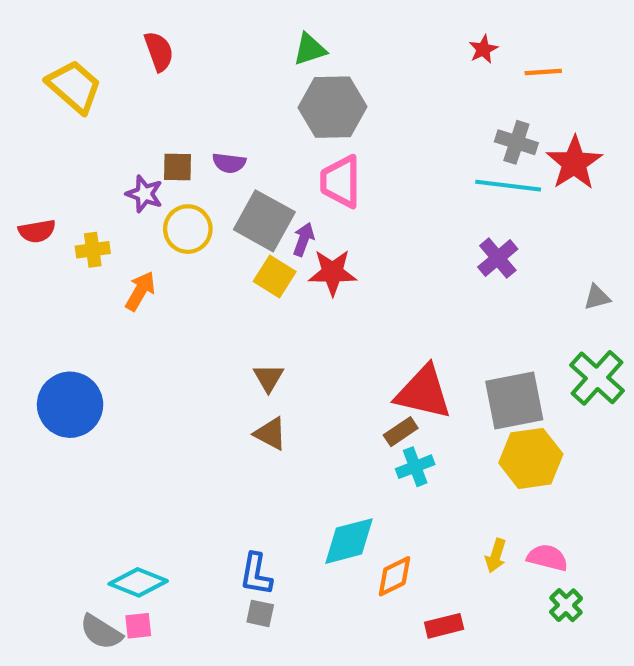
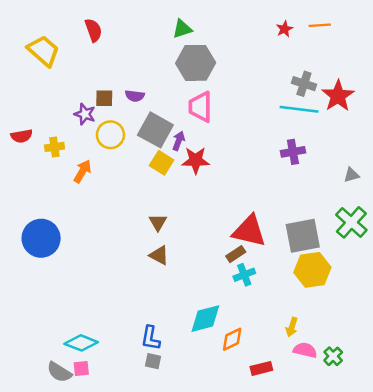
orange line: (543, 72) -> (320, 25), moved
purple cross: (498, 258) -> (293, 152), turned 30
pink semicircle: (547, 558) -> (305, 350), moved

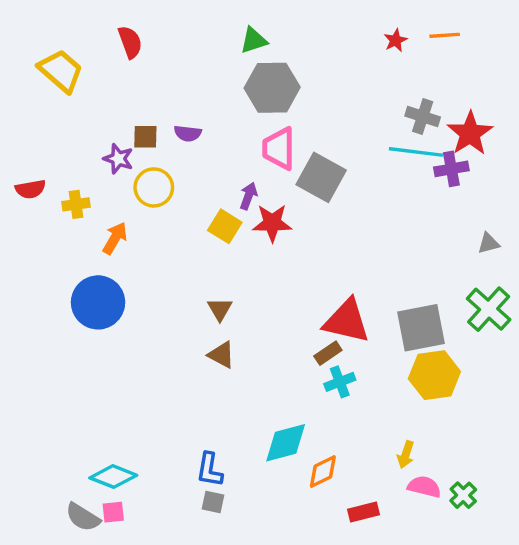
gray square: (155, 130) -> (321, 177), moved
purple cross: (293, 152) -> (451, 169), moved
blue circle: (41, 238) -> (98, 302), moved

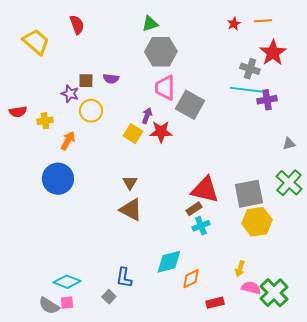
red star: (470, 133) -> (273, 53), moved
brown triangle: (221, 355) -> (131, 210), size x1.4
green cross: (463, 495) -> (274, 293), size x1.8
gray square: (213, 502) -> (109, 297), moved, turned 32

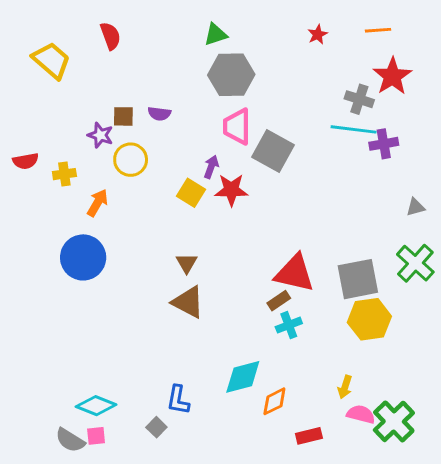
red star: (234, 24) -> (318, 34), moved

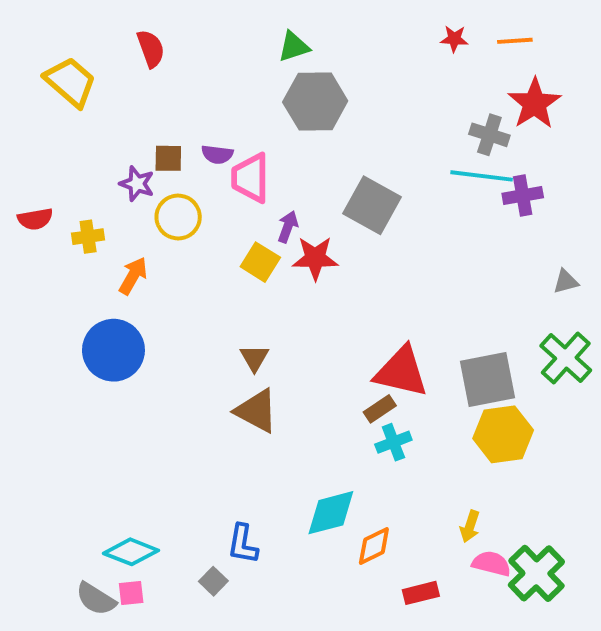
red star: (318, 34) -> (454, 39), moved, turned 30
pink trapezoid: (237, 127) -> (251, 178), moved

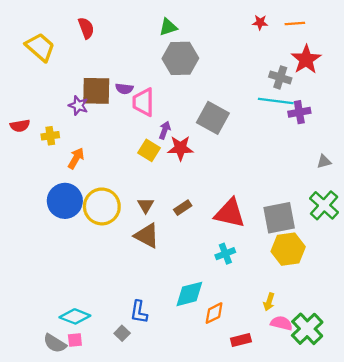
brown square: (168, 158) -> (96, 91), size x1.8
yellow circle: (178, 217) -> (102, 206), moved, size x1.4
brown rectangle: (380, 409) -> (183, 208), moved

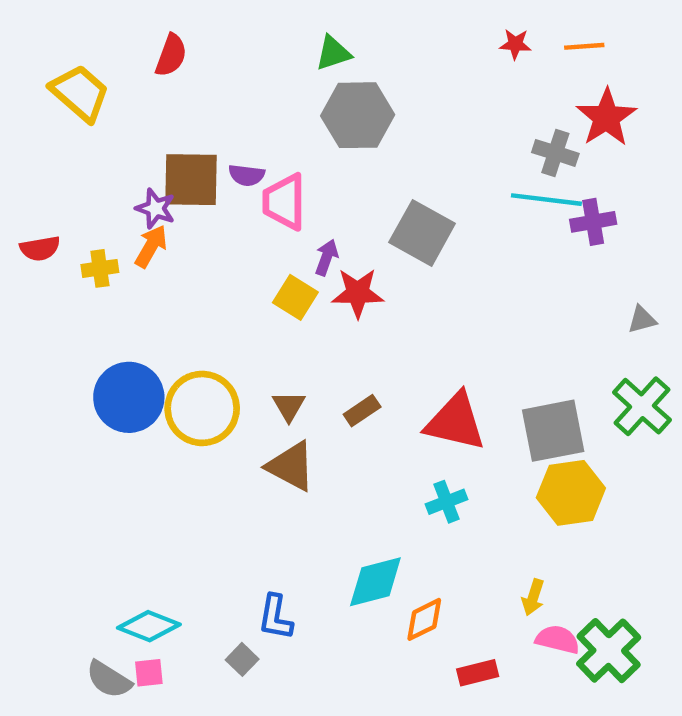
red semicircle: (86, 28) -> (171, 55), turned 40
orange arrow: (76, 158) -> (151, 246), moved

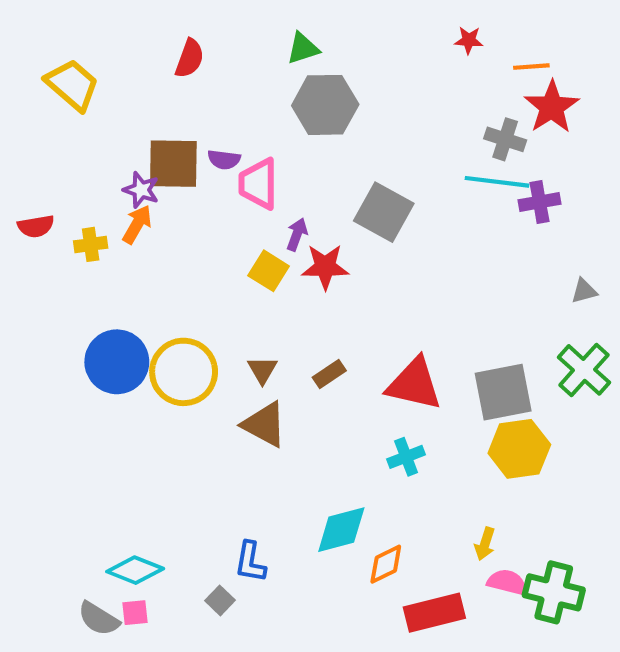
orange line: (584, 46) -> (531, 67), moved
red semicircle: (171, 55) -> (190, 58), moved
green cross: (609, 651) -> (554, 592), turned -32
red rectangle: (478, 673) -> (434, 613), size x1.6

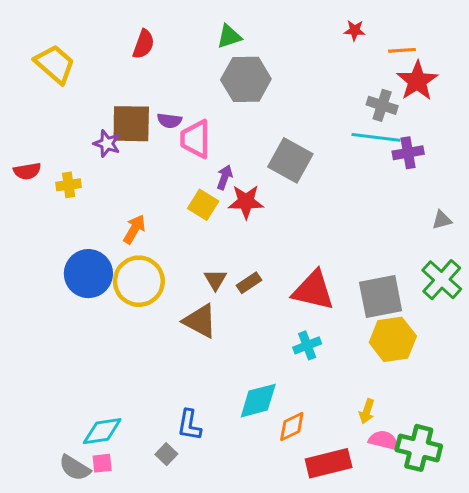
orange arrow: (137, 224) -> (134, 229), moved
brown triangle: (262, 370) -> (215, 280), moved
cyan diamond: (135, 570) -> (102, 431), turned -30

